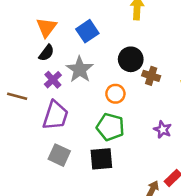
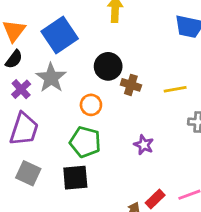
blue square: (87, 31) -> (60, 35), size x1.4

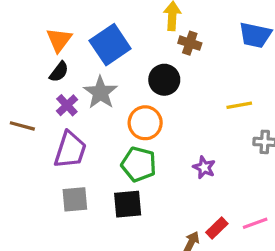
brown cross: (131, 85) -> (190, 43), moved
orange circle: (91, 105) -> (145, 123), size x1.4
gray square: (28, 173) -> (75, 199), turned -30

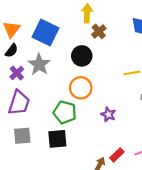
brown cross: (190, 43) -> (99, 31), turned 32
blue square: (110, 45) -> (46, 32), turned -30
orange circle: (145, 123) -> (81, 88), moved

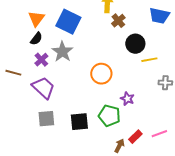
black circle: (82, 56) -> (135, 44), moved
purple trapezoid: (19, 103) -> (43, 88), turned -65
green pentagon: (65, 112) -> (109, 116), moved

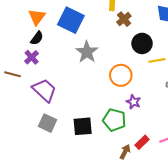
gray star: (62, 52) -> (87, 52), moved
purple cross: (41, 60) -> (32, 57), moved
orange circle: (101, 74) -> (121, 75), moved
gray square: (46, 119) -> (48, 123), turned 30

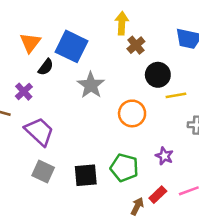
black semicircle: (37, 38) -> (46, 67), moved
purple star: (134, 102) -> (164, 156), moved

